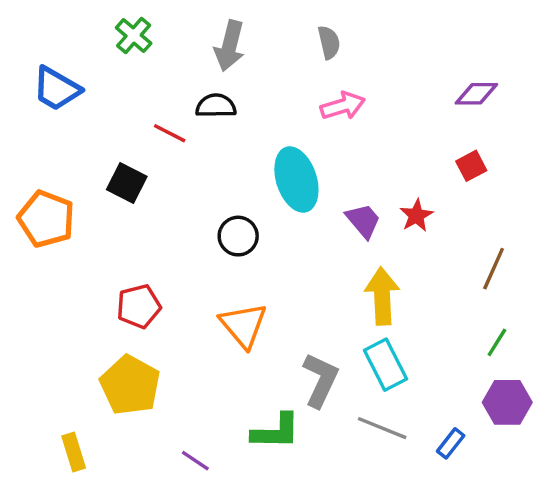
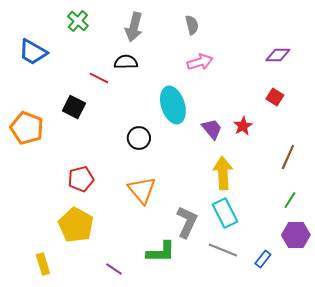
red square: (471, 166) -> (275, 97), turned -30

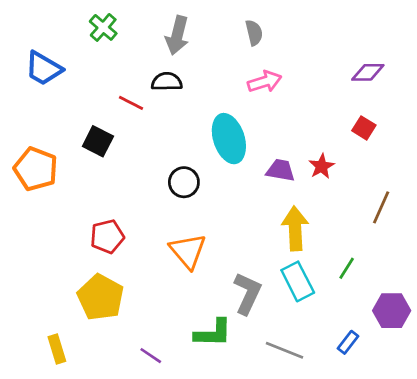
purple trapezoid: (212, 129) -> (281, 170), turned -40
green line: (290, 200) -> (347, 268), moved
gray line: (223, 250) -> (284, 350), moved

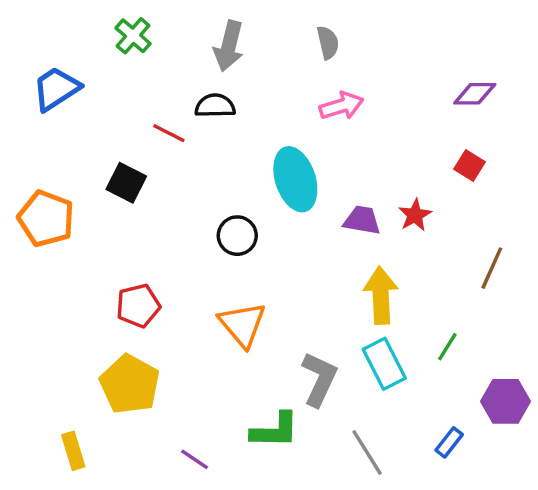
blue trapezoid: (44, 68) -> (56, 89), turned 117
gray line: (284, 350) -> (367, 453), turned 36

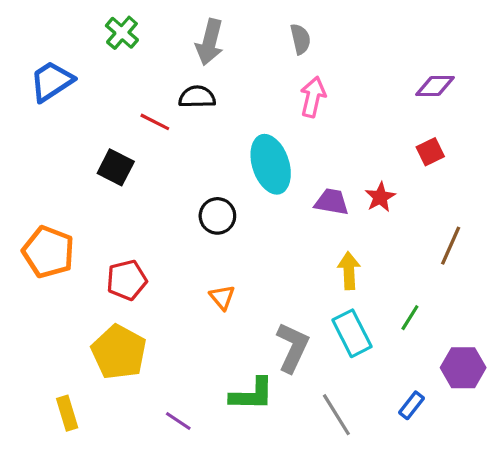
pink arrow: (341, 106) -> (313, 97), turned -60
red square: (470, 166) -> (430, 152), turned 32
orange pentagon: (46, 219) -> (48, 252), moved
yellow arrow: (381, 295) -> (349, 271), size x0.7
orange triangle: (242, 324) -> (222, 297), size x0.6

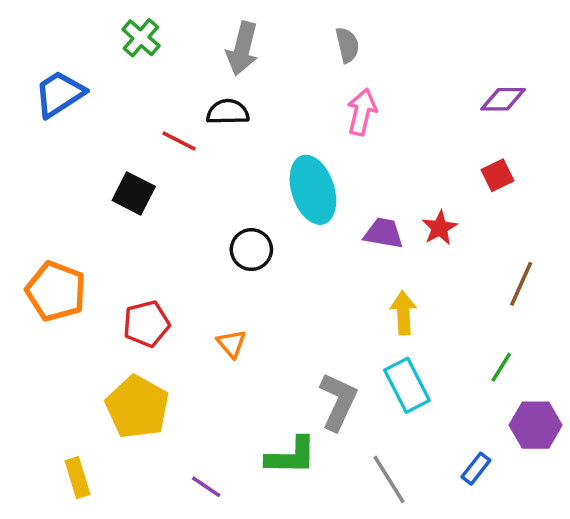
orange triangle: (222, 297) -> (231, 344), moved
green line: (410, 318) -> (501, 367), moved

